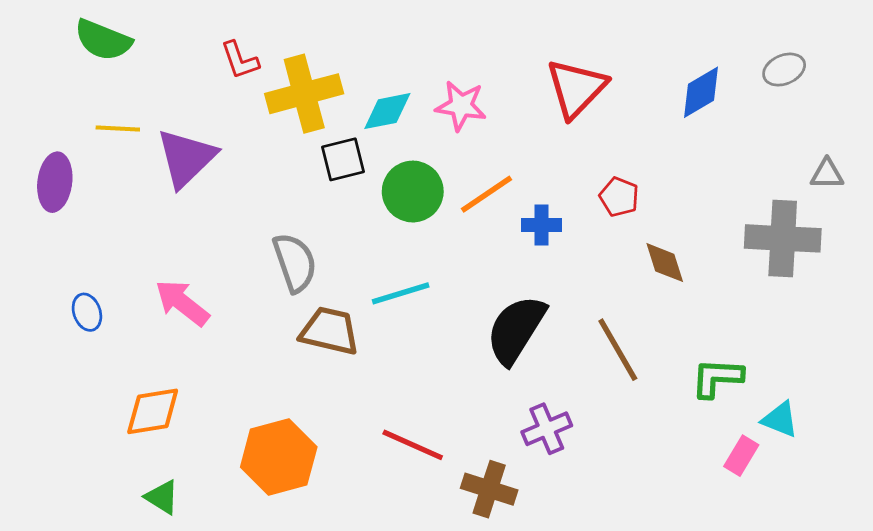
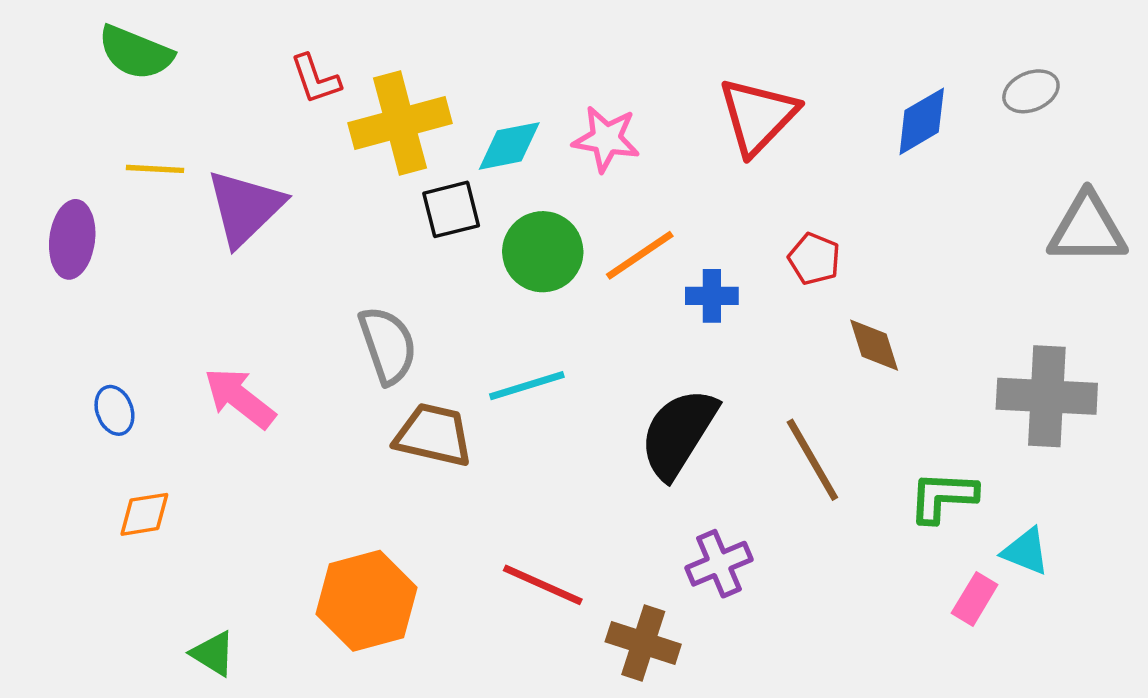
gray triangle: (827, 174) -> (1087, 229), size x1.8
gray cross: (783, 238) -> (1047, 396), moved
orange diamond: (153, 411) -> (144, 514), moved, size x0.7

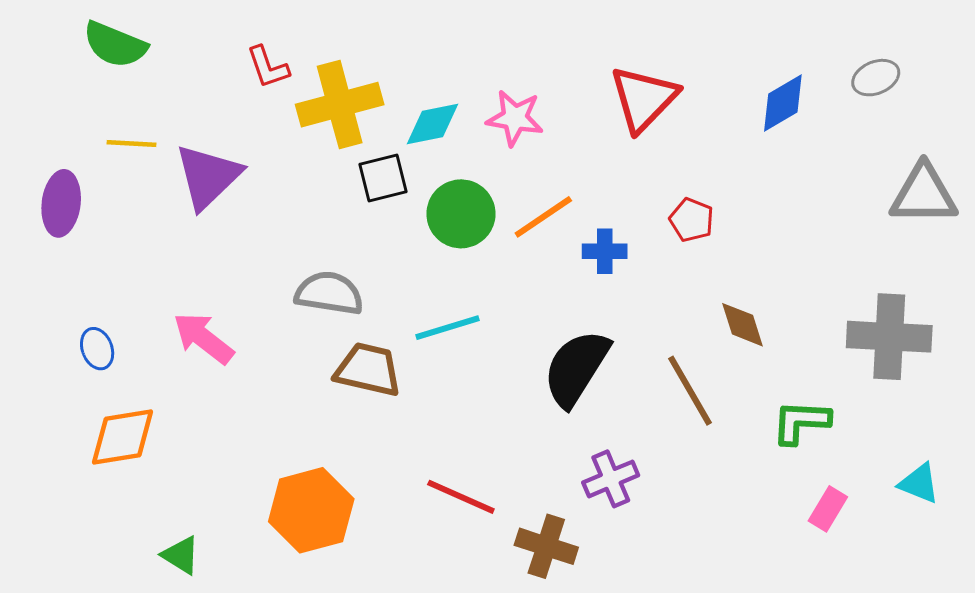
gray semicircle: (388, 345) -> (329, 293), turned -62
brown diamond: (874, 345) -> (742, 325), moved
orange diamond: (144, 514) -> (123, 437), size x1.5
cyan triangle: (1026, 551) -> (919, 483), moved

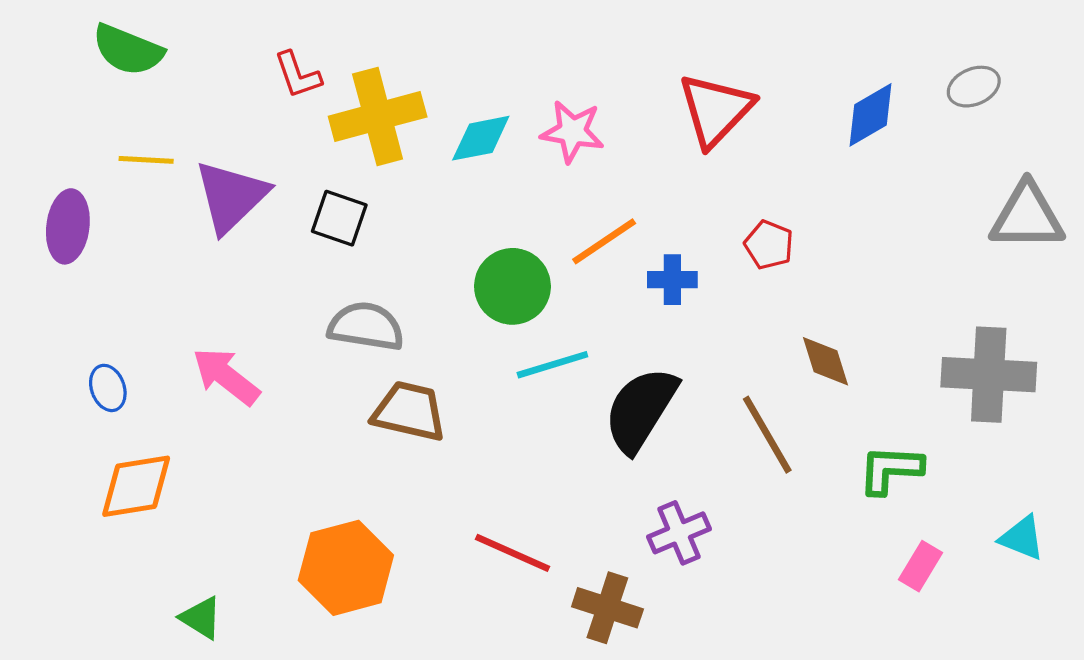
black square: (383, 178) -> (339, 218), moved, turned 33
green circle: (461, 214) -> (512, 286), moved
cyan line: (447, 328) -> (552, 365), moved

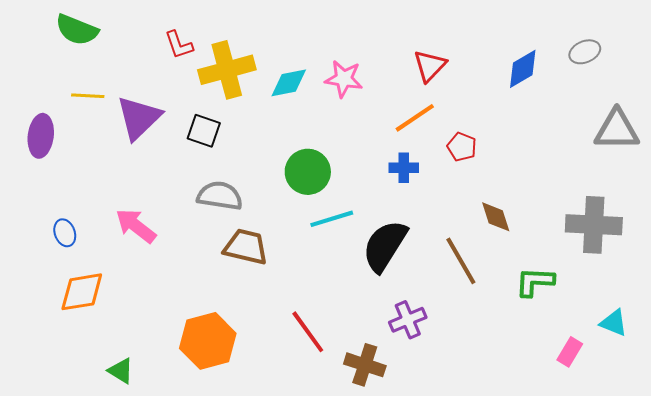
red triangle: (716, 110) -> (430, 66), size x0.7
orange line: (604, 241) -> (415, 118), moved
red line: (512, 553) -> (308, 332), turned 30
pink rectangle: (920, 566) -> (570, 352), moved

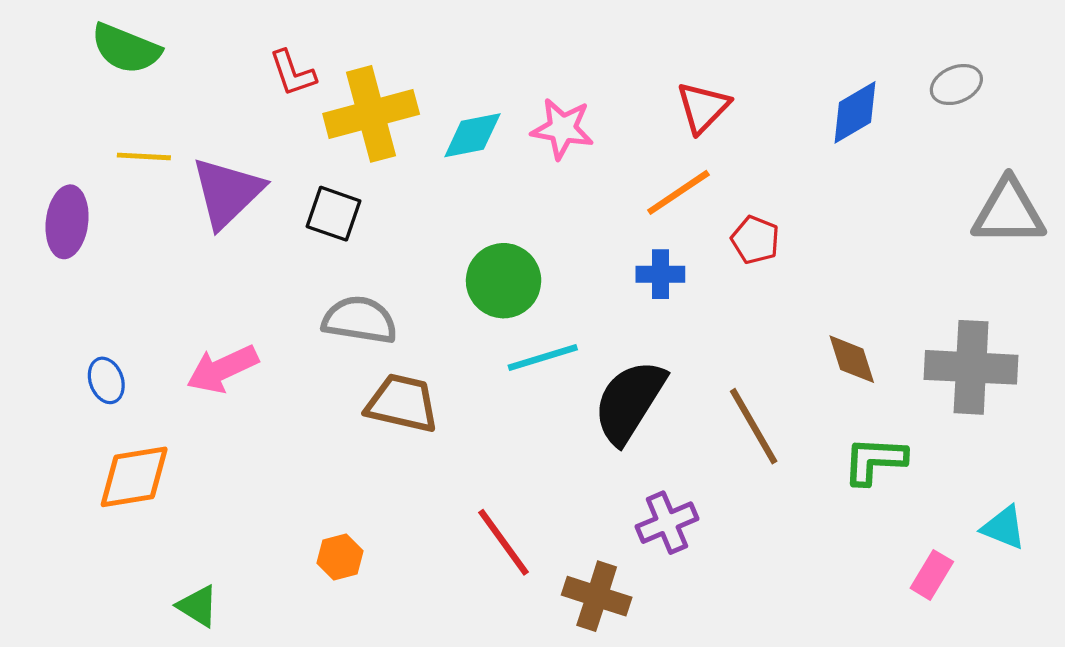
brown diamond: (496, 217) -> (852, 359), moved
pink arrow: (136, 226) -> (222, 369), turned -63
orange hexagon: (208, 341) -> (340, 557), size x0.5

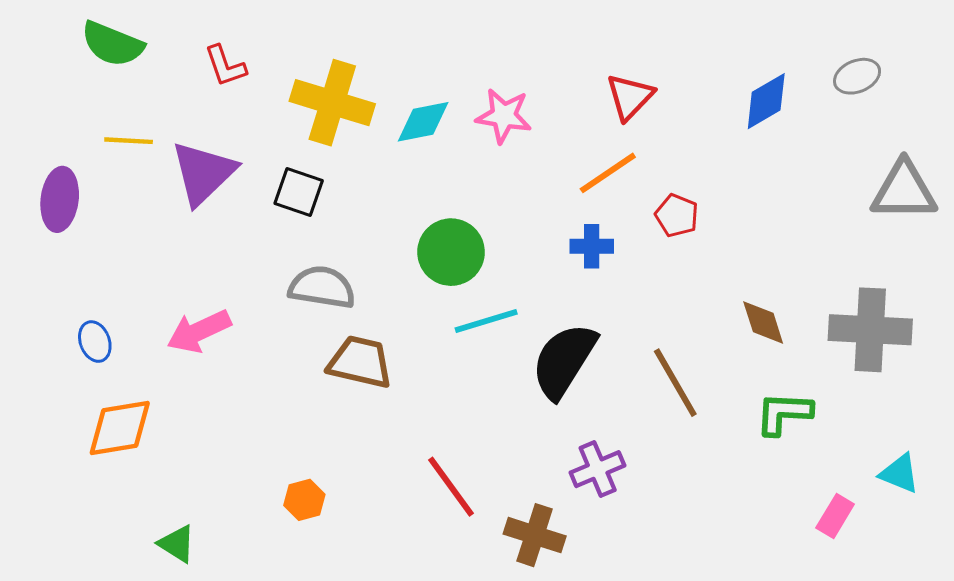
red L-shape: (293, 73) -> (225, 66), moved
yellow cross: (371, 114) -> (332, 103), turned 32

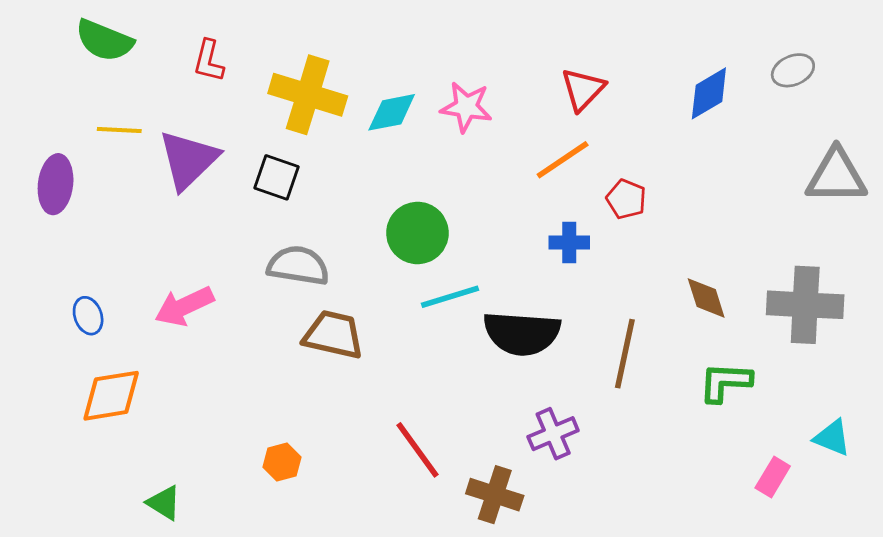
red L-shape: (225, 66) -> (209, 61), turned 33
blue cross: (592, 246) -> (569, 242), moved
black semicircle: (564, 361) -> (522, 333), turned -118
brown line: (675, 383) -> (625, 354), turned 42

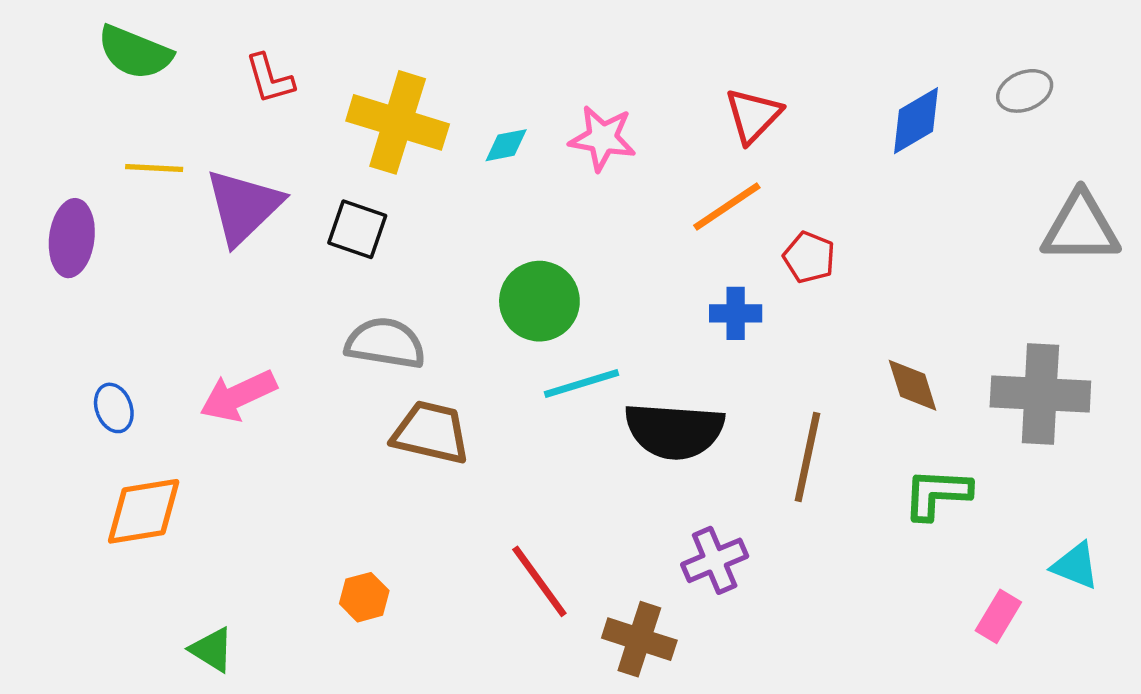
red L-shape: (209, 61) -> (270, 79), turned -30
cyan diamond: (392, 112) -> (506, 145), size x0.7

